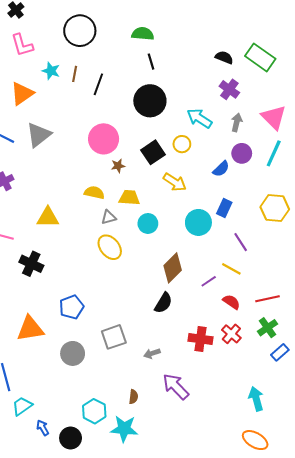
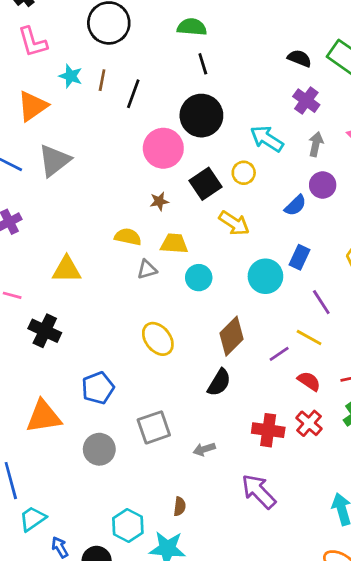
pink circle: (104, 139) -> (163, 148), moved
yellow ellipse: (110, 247) -> (158, 339), moved
purple arrow: (176, 386) -> (259, 491), moved

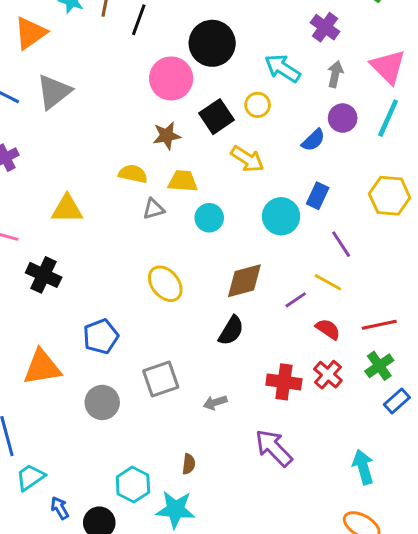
brown star: (159, 201) -> (167, 136), size x1.4
brown diamond: (231, 336) -> (244, 281), turned 30

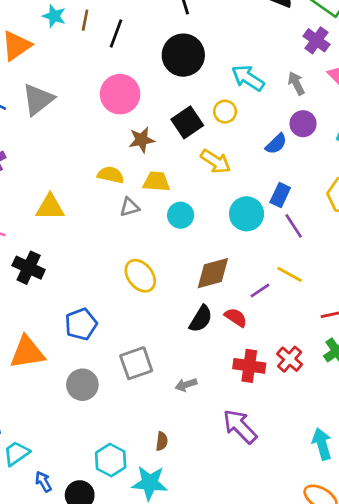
purple cross: (325, 27) -> (316, 40), moved
gray arrow: (335, 74) -> (296, 83), turned -40
pink circle: (171, 78) -> (120, 94), moved
purple line: (341, 244) -> (294, 226), moved
red semicircle: (328, 329) -> (236, 317), moved

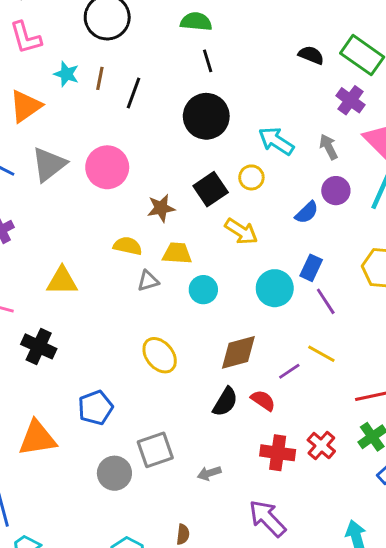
pink circle: (120, 94) -> (107, 167), moved
gray circle: (82, 385) -> (114, 473), moved

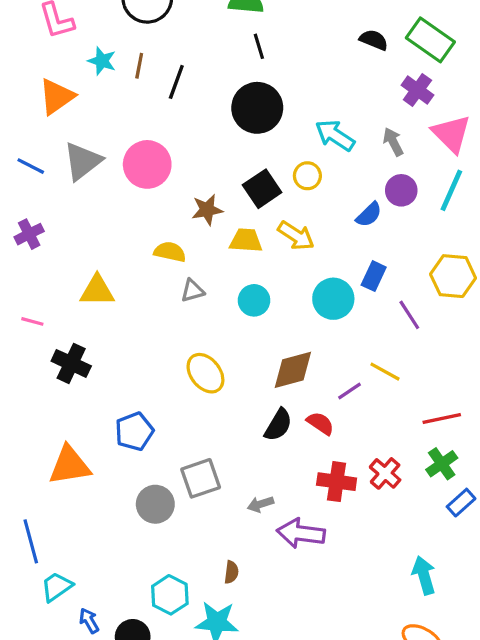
yellow trapezoid: (177, 253) -> (246, 240), moved
purple line: (326, 301) -> (409, 315), moved
purple arrow: (267, 518) -> (301, 533), moved, turned -39

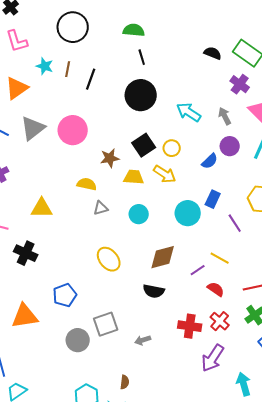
yellow circle: (307, 176) -> (172, 148), moved
red semicircle: (320, 423) -> (216, 289), moved
black semicircle: (278, 425) -> (154, 291), turned 70
purple arrow: (301, 533) -> (213, 358), moved, turned -64

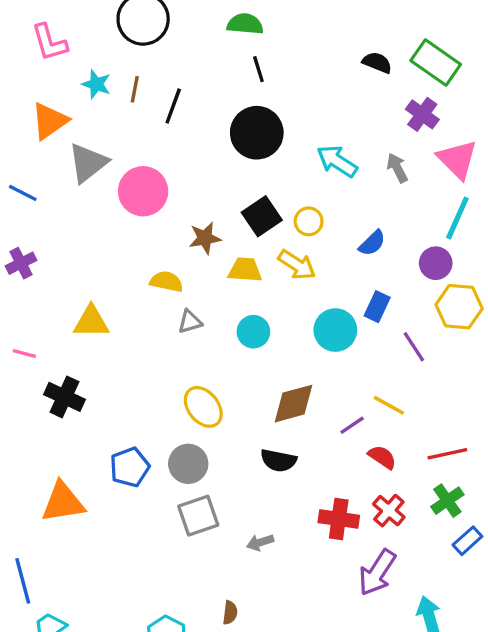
gray triangle: (33, 128) -> (88, 163), moved
purple circle: (230, 146) -> (436, 263), moved
gray circle: (78, 340) -> (188, 464), moved

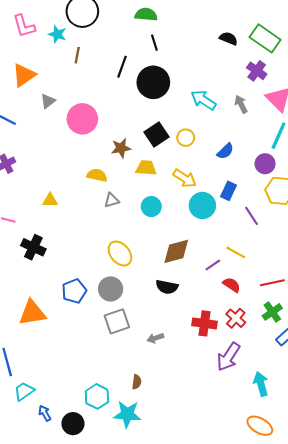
cyan star: (96, 84) -> (57, 34), moved
black line: (173, 106) -> (122, 67), moved
gray triangle: (88, 163) -> (48, 101), size x0.6
yellow arrow: (297, 265) -> (185, 178), moved
yellow triangle: (91, 322) -> (50, 200), size x0.7

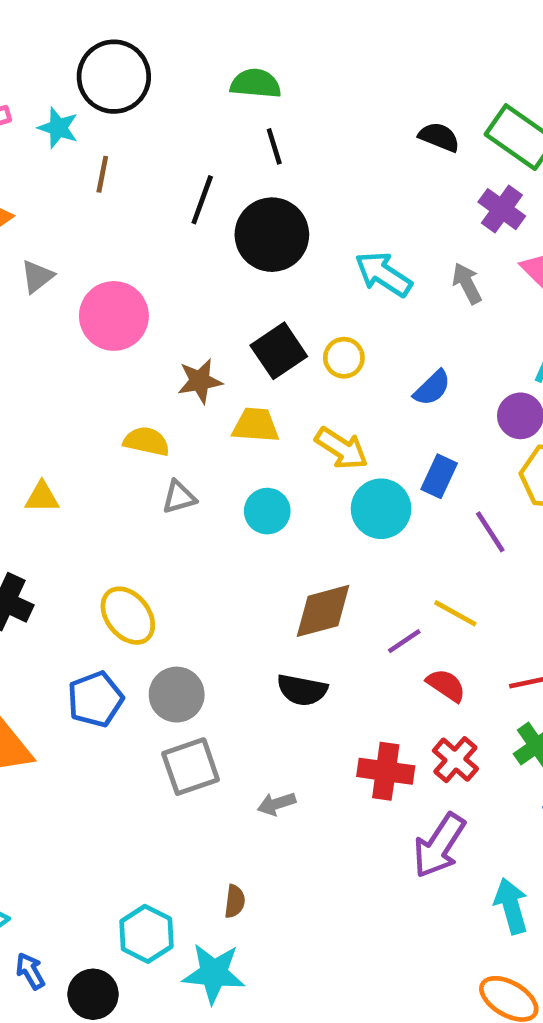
yellow ellipse: (120, 253) -> (128, 616), moved

